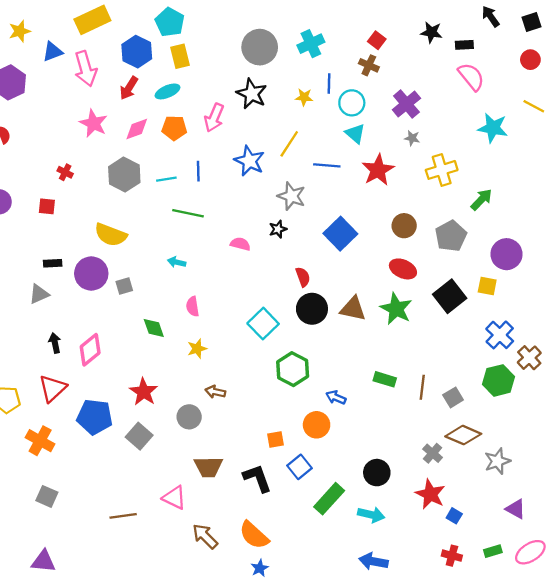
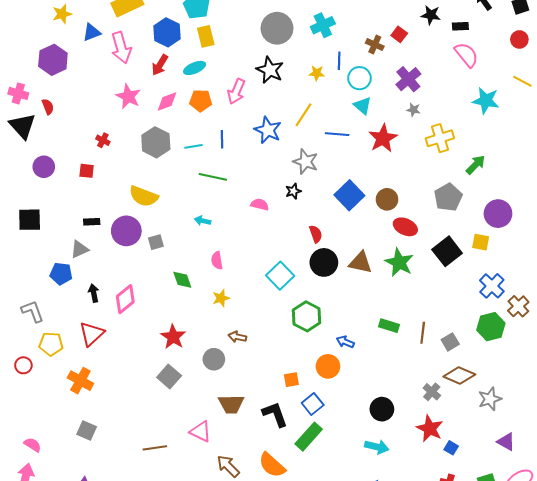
red square: (377, 40) -> (399, 34), moved
brown circle: (404, 226) -> (387, 199), moved
blue pentagon: (95, 417) -> (61, 274), moved, size x0.7
green rectangle: (329, 499) -> (309, 437), moved

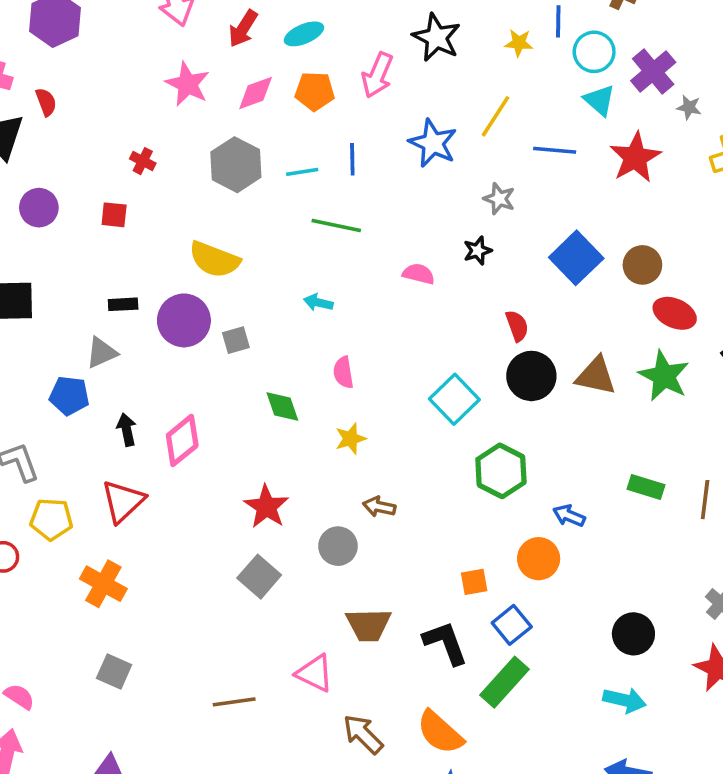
purple cross: (408, 79) -> (653, 72), moved
gray star: (306, 162) -> (499, 199), size x0.7

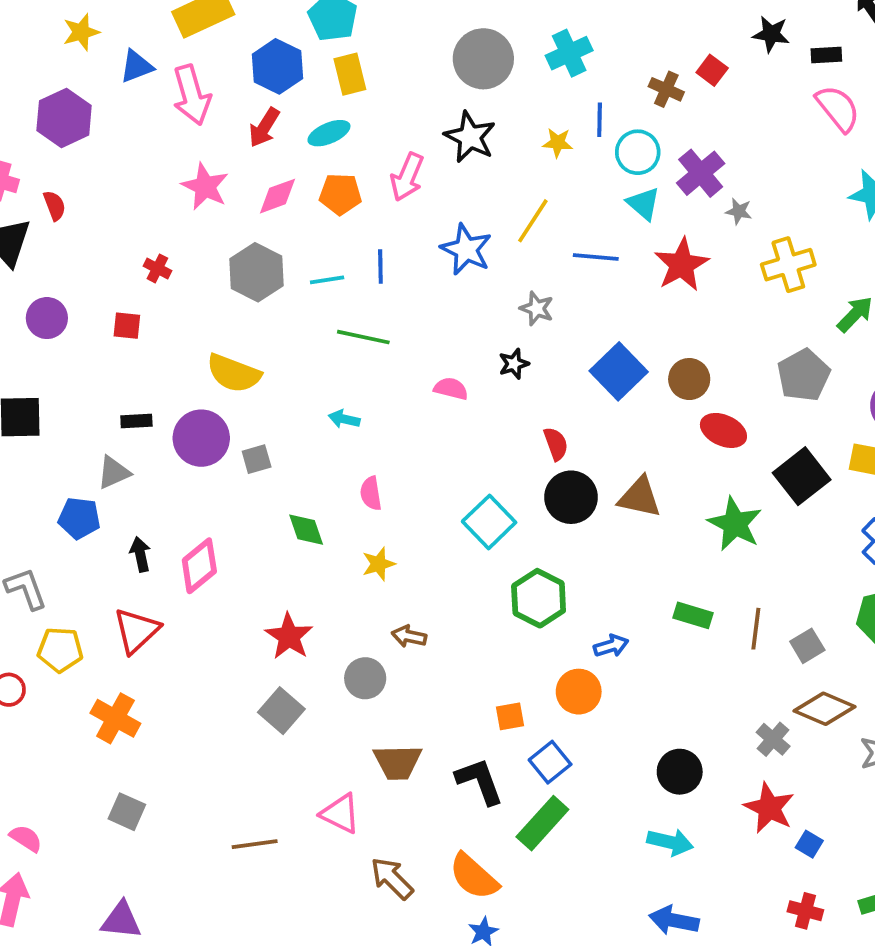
green star: (664, 376) -> (735, 524), moved
blue arrow: (569, 516) -> (611, 646), turned 140

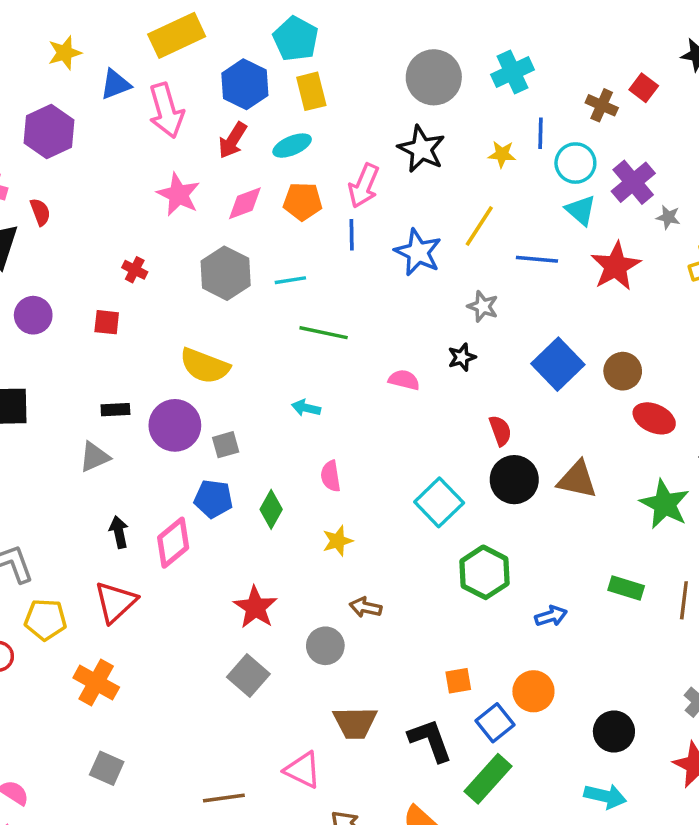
blue line: (380, 267) -> (352, 235), moved
blue pentagon: (79, 518) -> (213, 499), moved
green diamond: (306, 530) -> (271, 509), turned 48
orange circle: (579, 692) -> (533, 691), moved

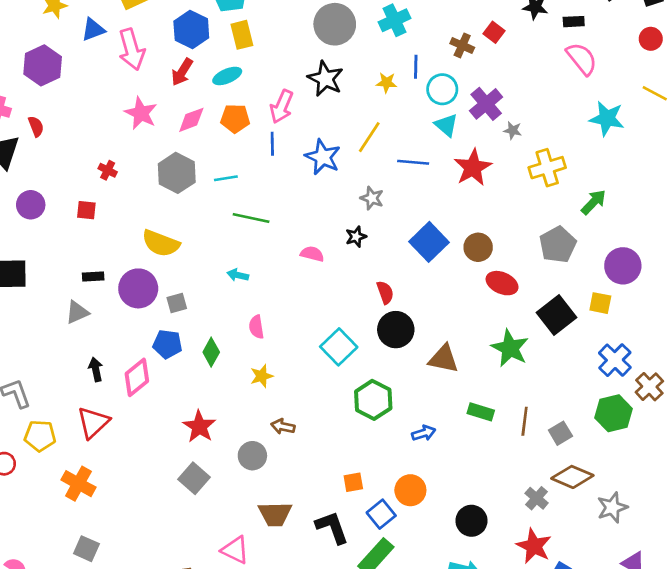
brown triangle: (577, 480) -> (444, 359), moved

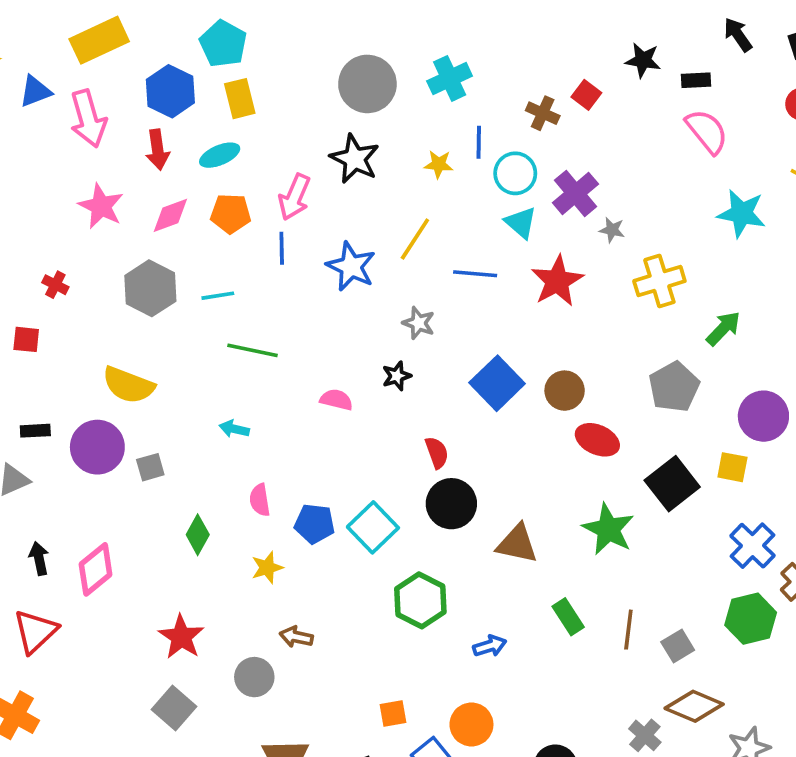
red arrow: (182, 72) -> (158, 150), turned -40
blue pentagon: (167, 344) -> (315, 524), moved
green rectangle: (481, 412) -> (568, 617), turned 40

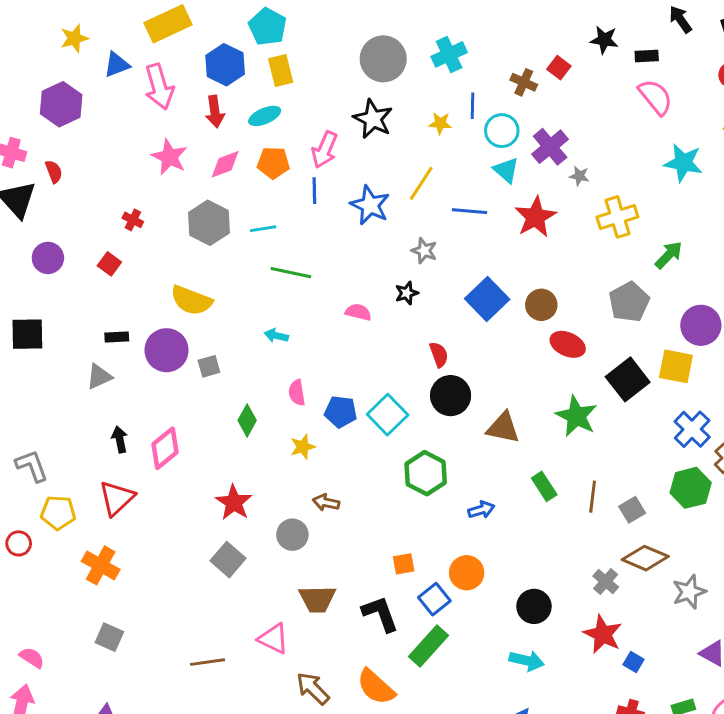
red square: (26, 339) -> (109, 264), turned 30
yellow square: (732, 467) -> (676, 366), size x1.4

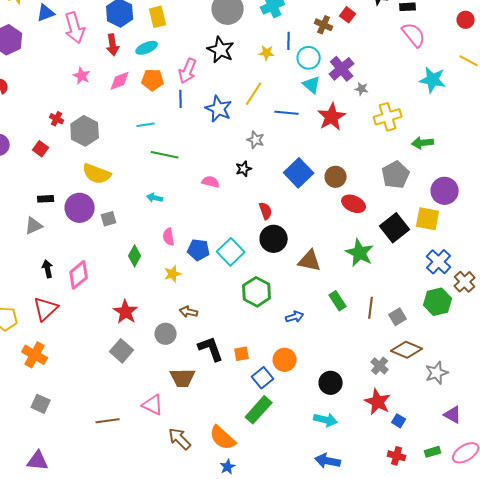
pink star: (169, 157) -> (82, 76), size x0.7
gray hexagon: (209, 223) -> (85, 131), moved
green arrow: (669, 255) -> (423, 143), turned -140
black L-shape: (380, 614) -> (211, 349), moved

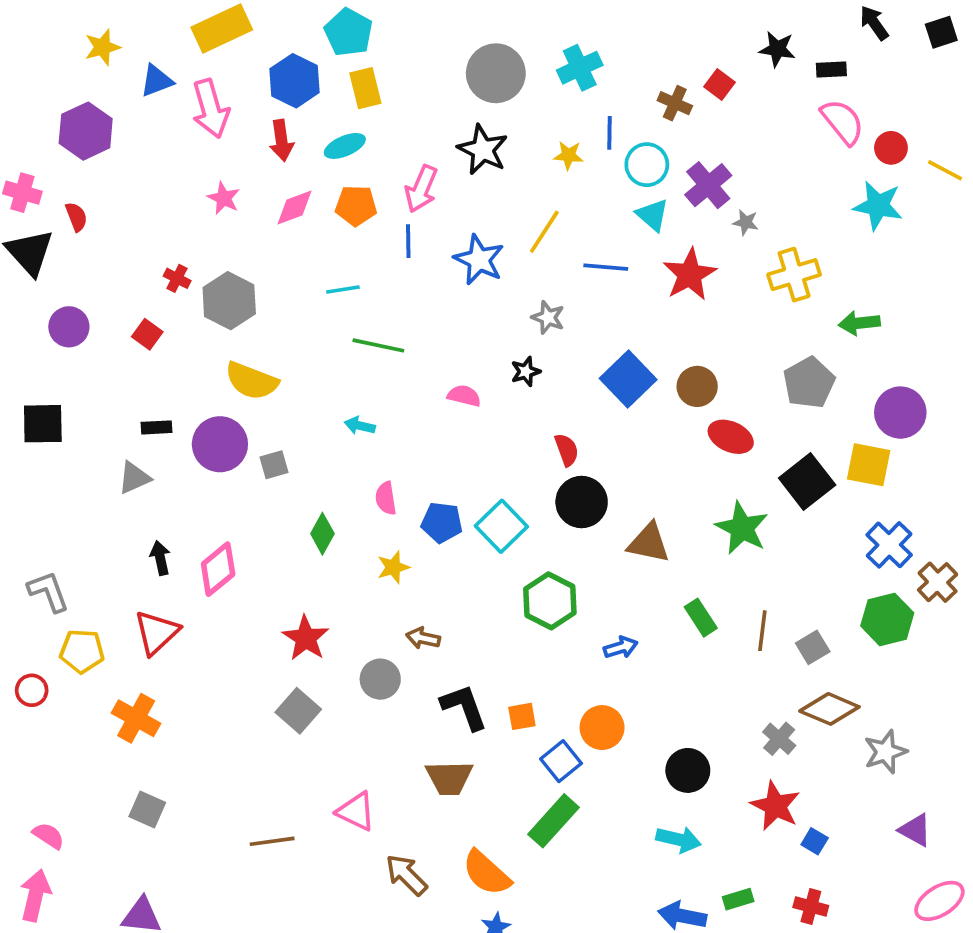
red circle: (466, 20) -> (891, 148), moved
brown trapezoid: (183, 378) -> (449, 778), moved
green rectangle: (433, 452) -> (738, 899), moved

